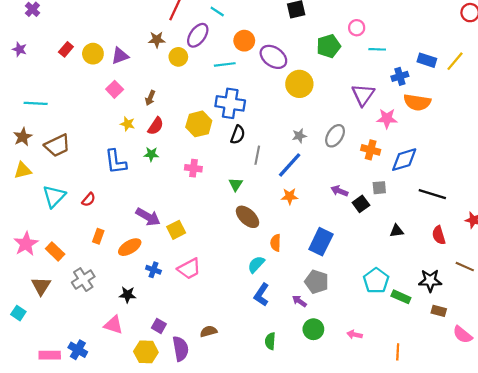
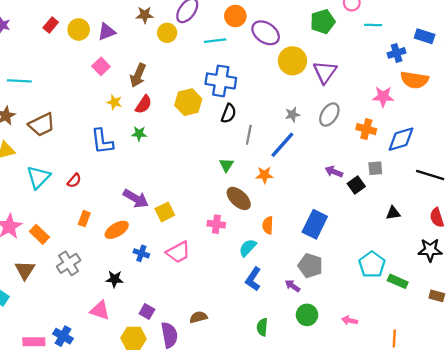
purple triangle: (363, 95) -> (325, 72), moved
brown arrow: (150, 98) -> (138, 75), size x1.5
pink cross: (193, 168) -> (216, 224), moved
orange star: (290, 196) -> (264, 175), moved
black star: (430, 281) -> (430, 250), moved

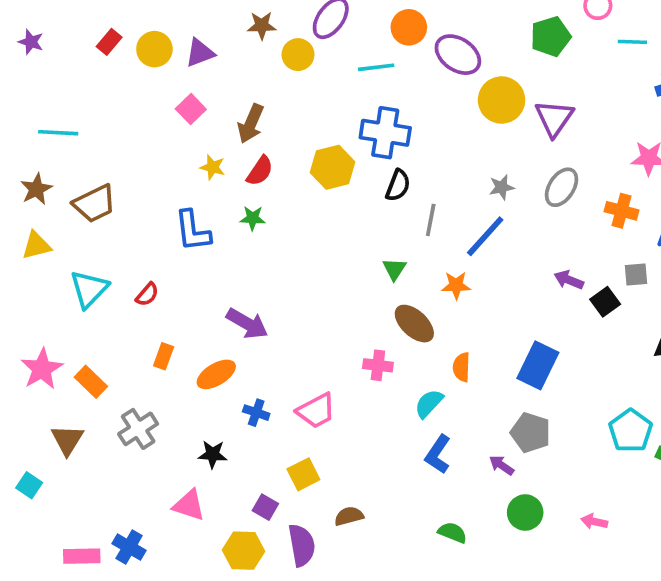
yellow square: (165, 212) -> (303, 474), moved
green semicircle: (262, 327) -> (452, 532), turned 108

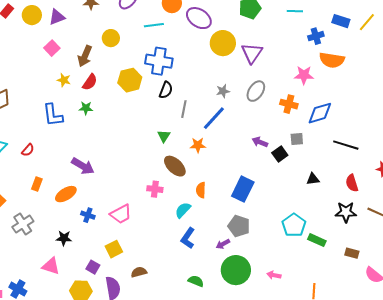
yellow circle: (298, 55) -> (111, 38), moved
purple arrow: (502, 465) -> (223, 244), turned -64
green circle: (525, 512) -> (236, 270), size x1.5

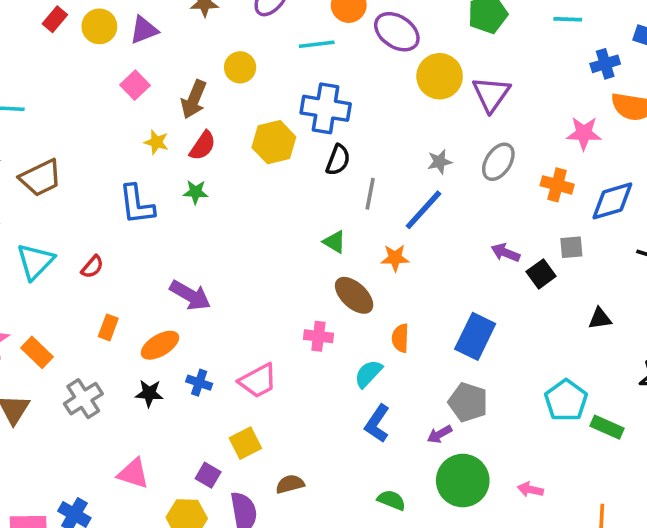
green triangle: (164, 136) -> (334, 242), turned -32
black star: (64, 238) -> (149, 393), moved

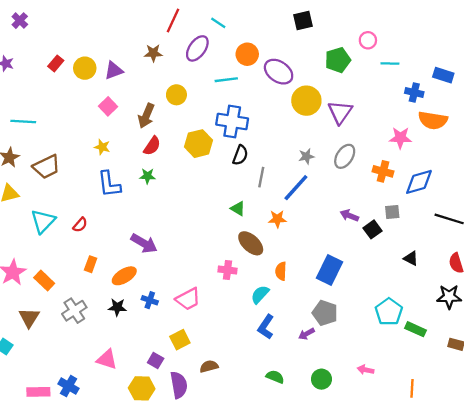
blue cross: (605, 64) -> (414, 92), turned 30
yellow star: (156, 142) -> (102, 147), moved
black triangle: (600, 318) -> (411, 258), turned 35
green circle: (463, 481) -> (321, 379), moved, size x0.6

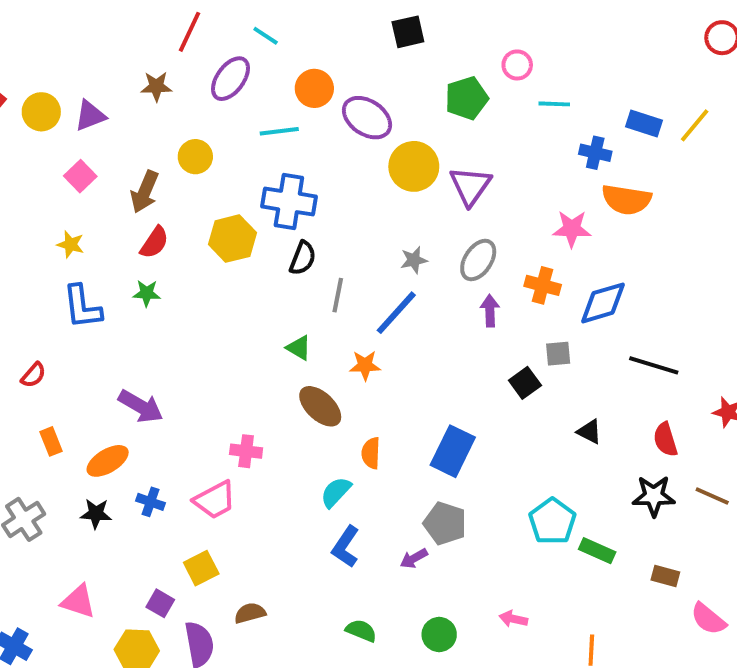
purple arrow: (349, 215) -> (490, 311), moved, turned 66
orange rectangle: (91, 264) -> (51, 441), turned -42
pink cross: (227, 270) -> (246, 451), moved

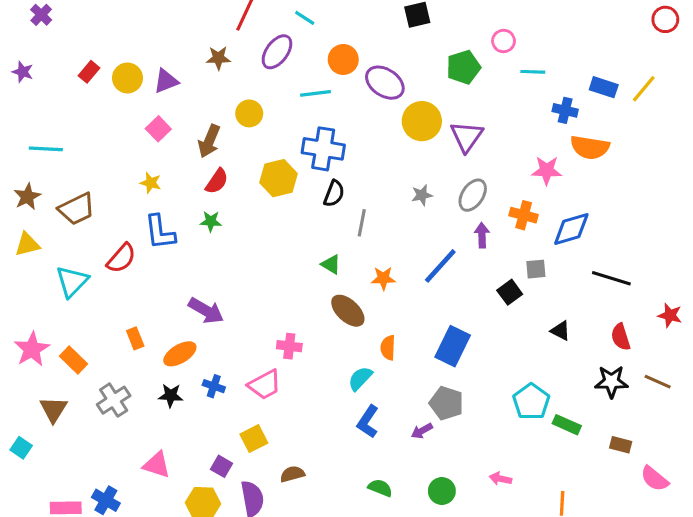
blue line: (396, 313) -> (440, 266), moved
red semicircle: (33, 375) -> (121, 258), moved, size x1.5

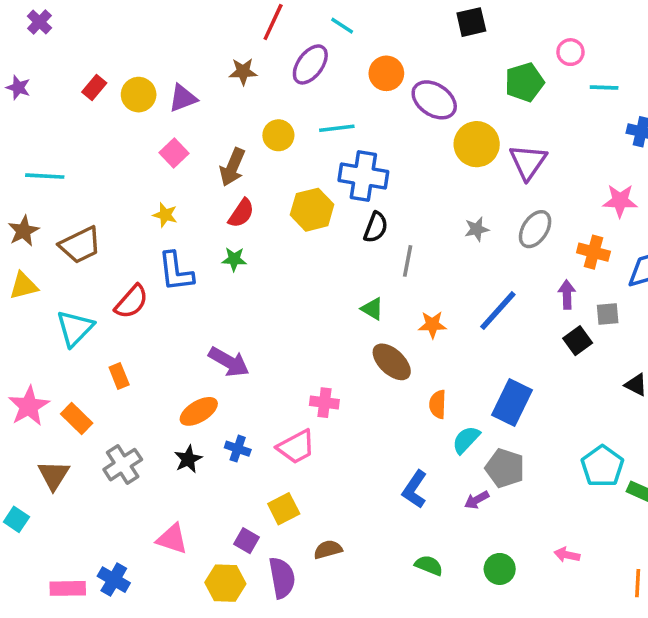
cyan line: (315, 93) -> (337, 128), moved
purple arrow: (482, 235) -> (567, 295), moved
orange rectangle: (135, 338) -> (119, 376), moved
cyan semicircle: (360, 378) -> (466, 440), moved
black star: (171, 395) -> (188, 459), turned -30

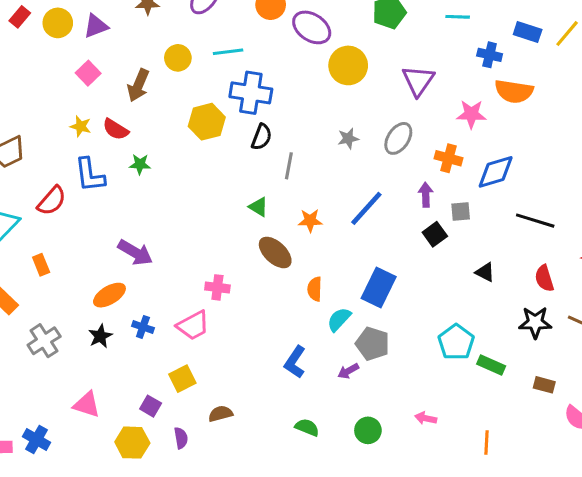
purple triangle: (528, 162) -> (418, 81), moved
red semicircle: (241, 213) -> (116, 129), moved, turned 88
purple semicircle: (282, 578) -> (181, 438), size x0.6

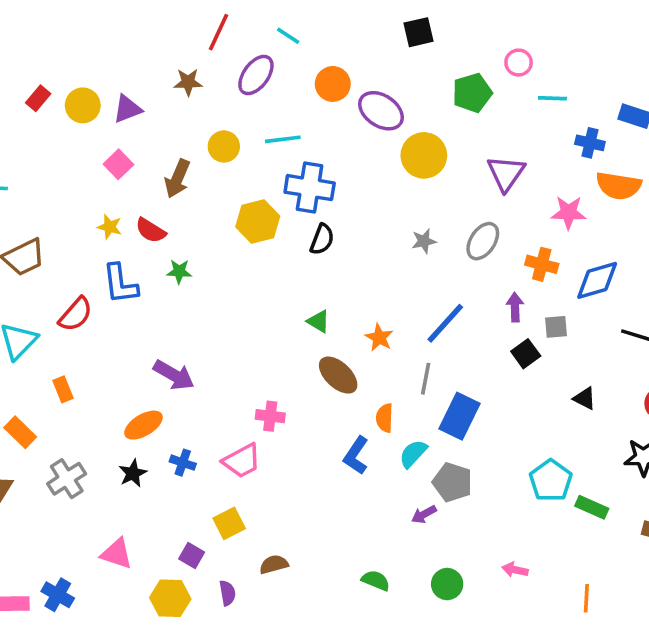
gray line: (289, 166) -> (426, 379), moved
orange star: (310, 221) -> (379, 338), turned 30
blue L-shape: (295, 362) -> (356, 455), moved

